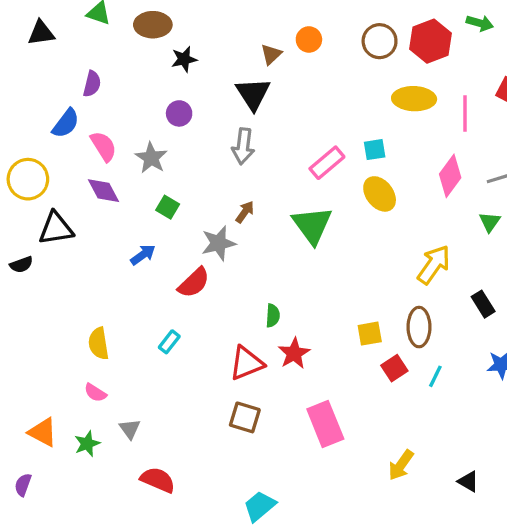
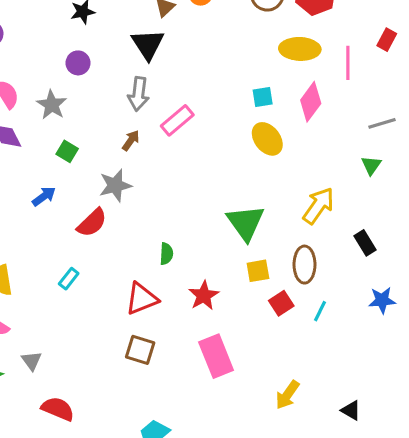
pink rectangle: (327, 163) -> (177, 120), moved
pink diamond: (450, 176) -> (311, 102), moved
brown arrow: (245, 212) -> (131, 140), moved
green triangle: (312, 225) -> (246, 223), moved
red star: (294, 353) -> (204, 296), moved

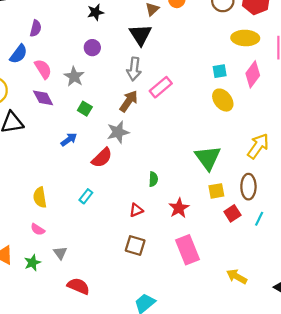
brown arrow: (131, 140) -> (129, 101), size x1.5
red triangle: (142, 299) -> (136, 210), size x0.6
yellow arrow: (287, 395) -> (237, 277), turned 84

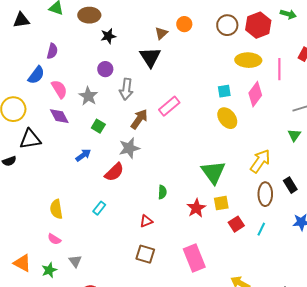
gray arrow: (134, 69) -> (126, 89), moved
brown ellipse: (248, 187) -> (265, 194), moved
red star: (179, 208) -> (196, 208), moved

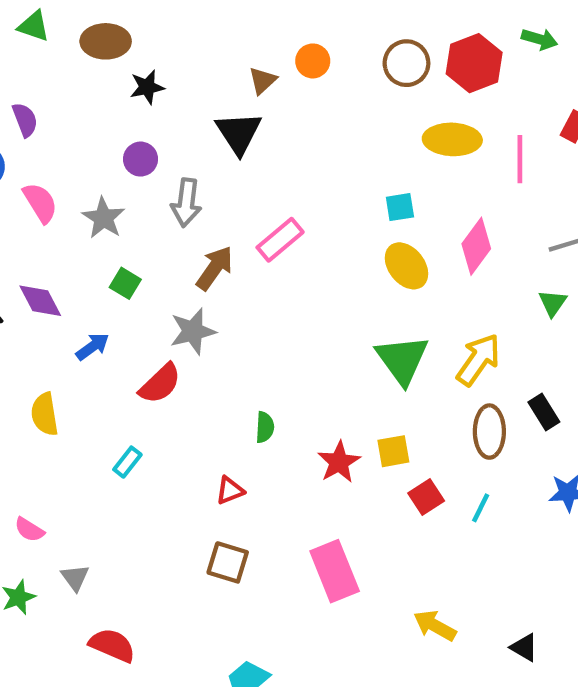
purple semicircle: (52, 51) -> (25, 120), turned -35
pink diamond: (255, 94) -> (476, 246), moved
purple diamond: (59, 116) -> (40, 301), moved
green triangle: (213, 172) -> (402, 360), moved
yellow semicircle: (56, 209) -> (45, 414), moved

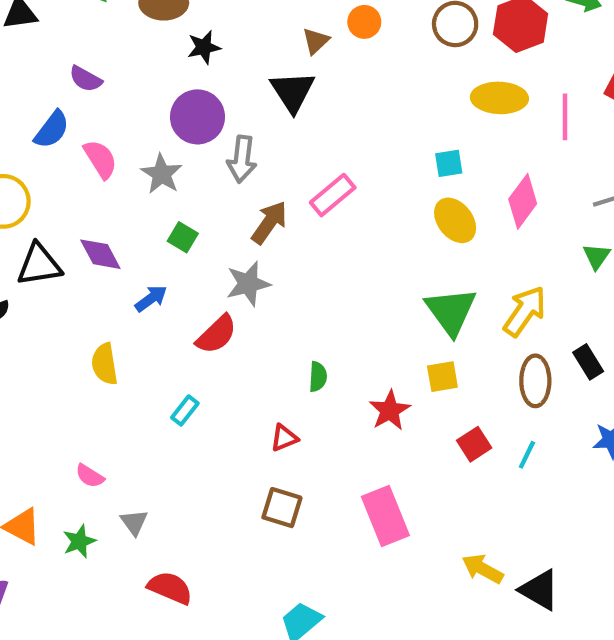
purple semicircle: (25, 120) -> (86, 79), turned 140
purple circle: (141, 159) -> (197, 117), size x1.6
yellow square: (393, 451) -> (442, 377), moved
black triangle: (524, 647) -> (540, 590), moved, size x1.5

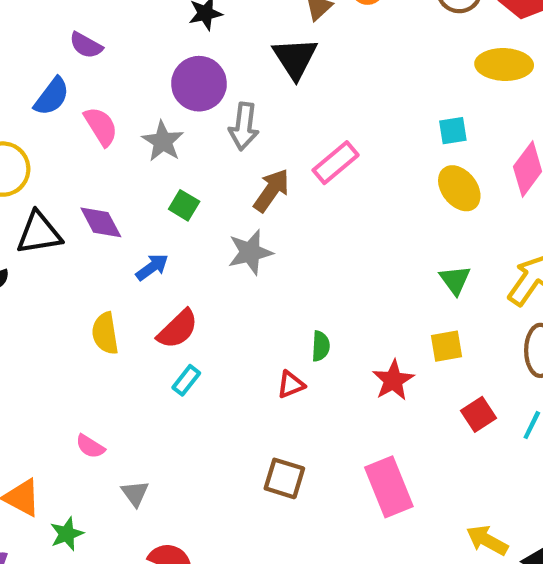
green triangle: (451, 311) -> (455, 280), size x0.6
red semicircle: (217, 334) -> (178, 329), moved
red triangle: (284, 438) -> (291, 385), moved
green star: (79, 541) -> (67, 534), moved

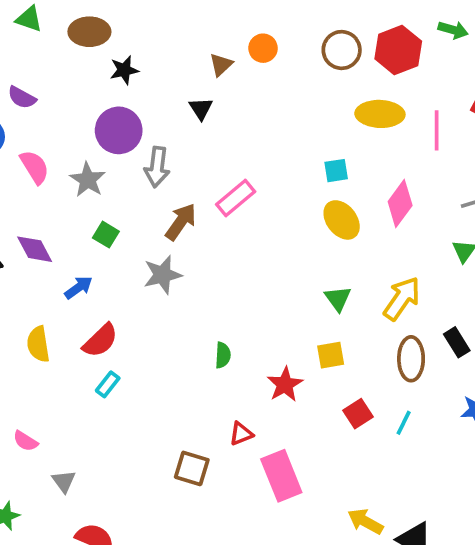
black triangle: (295, 58) -> (201, 108), size x0.6
red triangle: (291, 385) -> (241, 434), moved

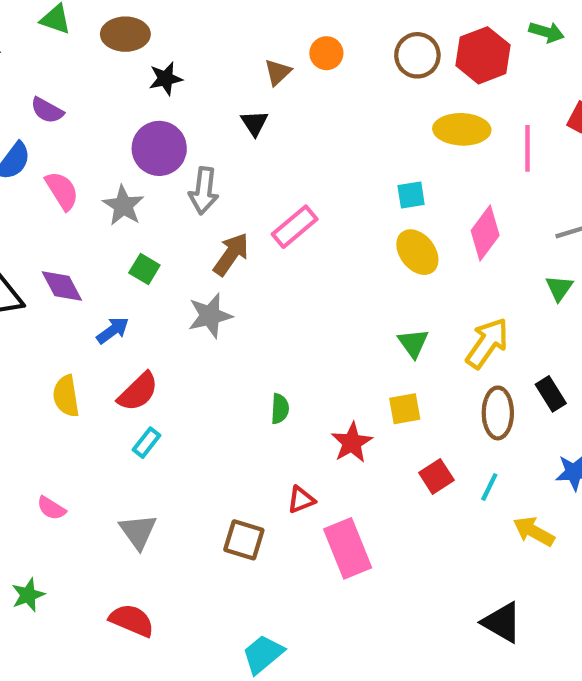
gray triangle: (64, 481) -> (138, 531), moved, size x1.4
yellow arrow: (365, 521) -> (534, 531), moved

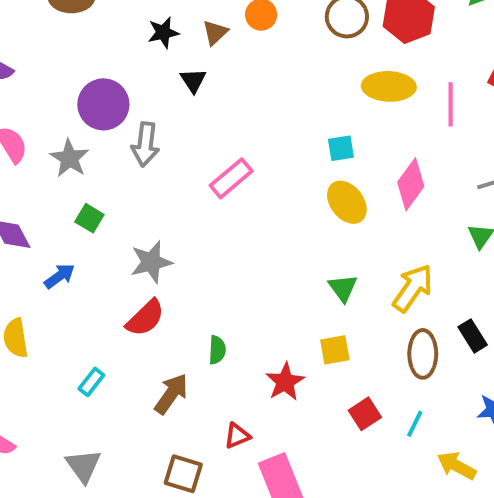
black star: (166, 79) -> (163, 33), moved
brown arrow: (231, 254) -> (171, 394), moved
red semicircle: (138, 392) -> (145, 318), moved

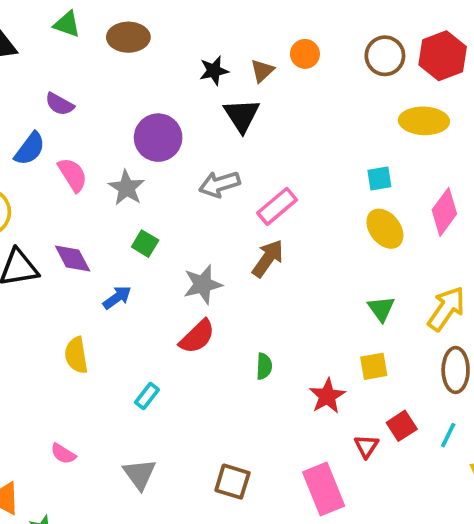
black triangle: (193, 80) -> (242, 115), size x1.5
gray arrow: (145, 144) -> (219, 184), moved, turned 66
brown arrow: (171, 394) -> (268, 258), moved
red triangle: (237, 436) -> (366, 446), moved, turned -35

